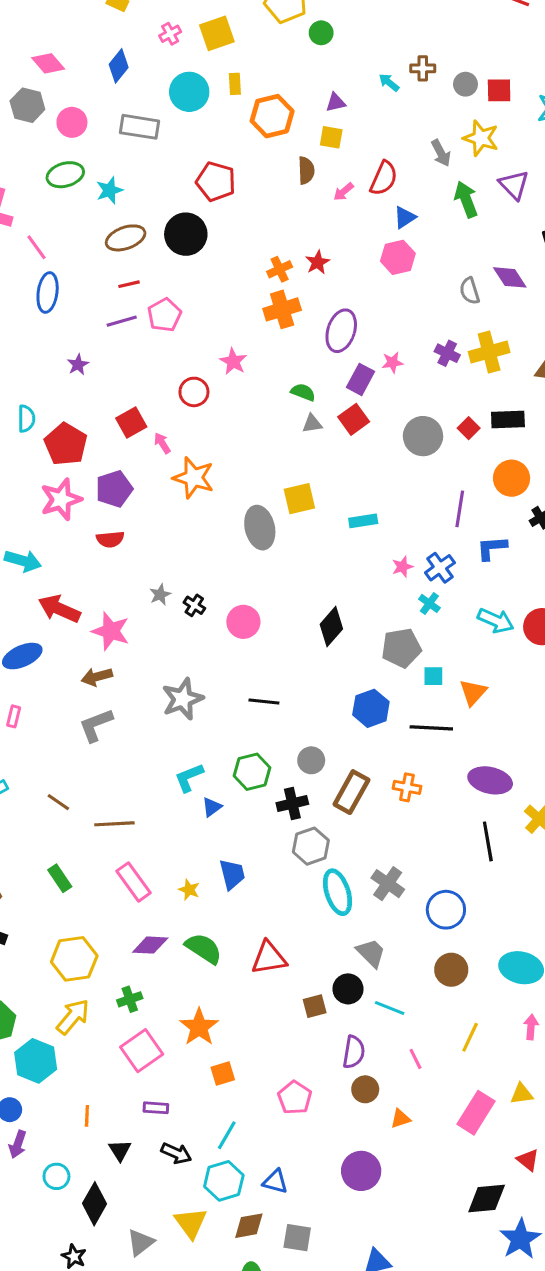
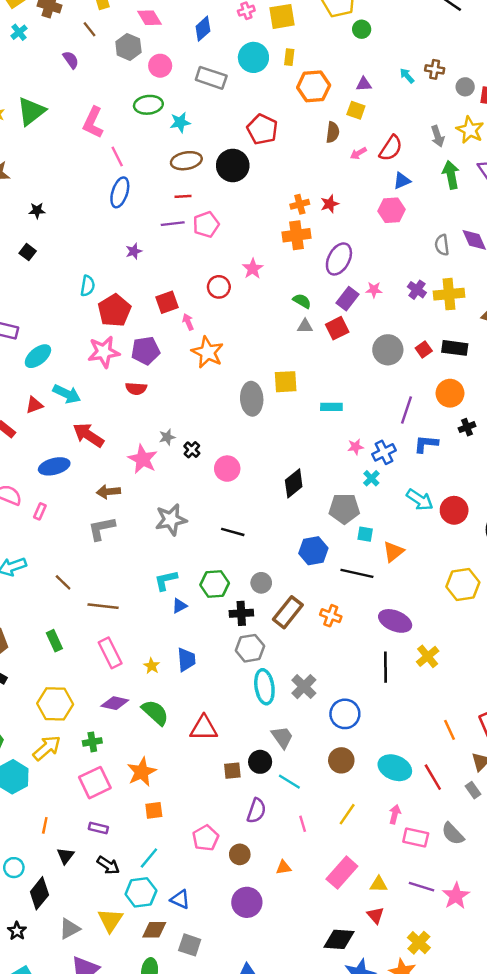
pink star: (111, 631) -> (143, 459), moved
brown circle: (365, 1089) -> (240, 854), moved
yellow triangle: (522, 1094) -> (379, 884), moved

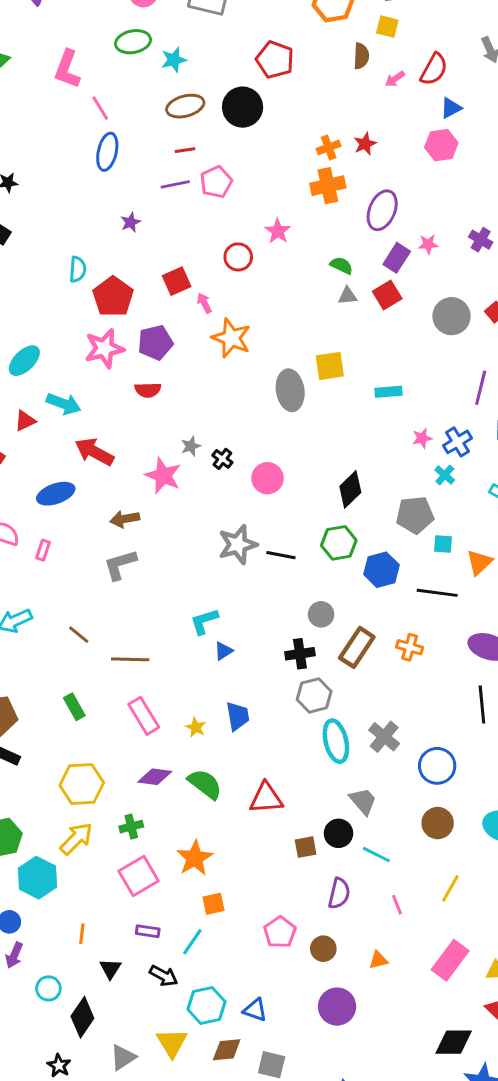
gray star: (171, 520) -> (238, 544), moved
green hexagon: (215, 584) -> (339, 543), moved
cyan line: (149, 858) -> (192, 942), moved

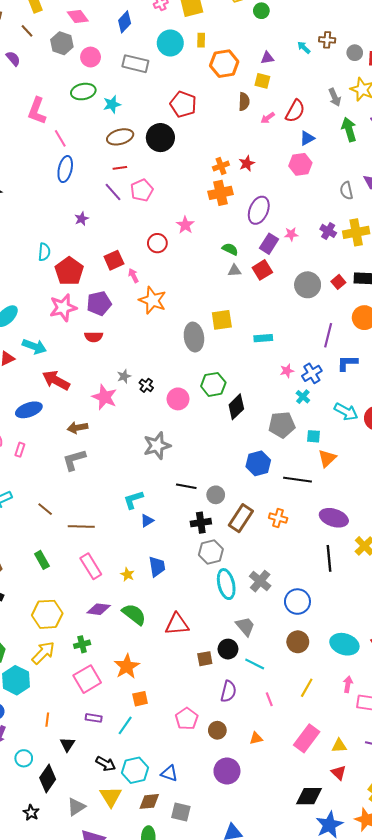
purple line: (175, 184) -> (113, 192), turned 60
green hexagon: (339, 543) -> (213, 384), moved
cyan square: (443, 544) -> (313, 436), moved
black line: (281, 555) -> (186, 486), moved
black arrow: (164, 976) -> (106, 764), moved

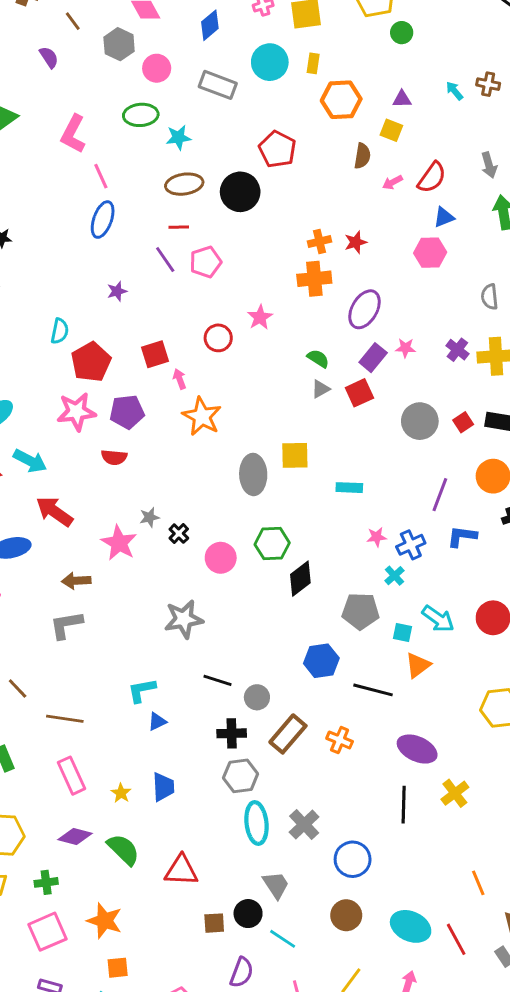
gray triangle: (234, 271) -> (321, 389), turned -32
cyan arrow: (346, 412) -> (438, 619), moved
orange star: (127, 666) -> (105, 921), turned -30

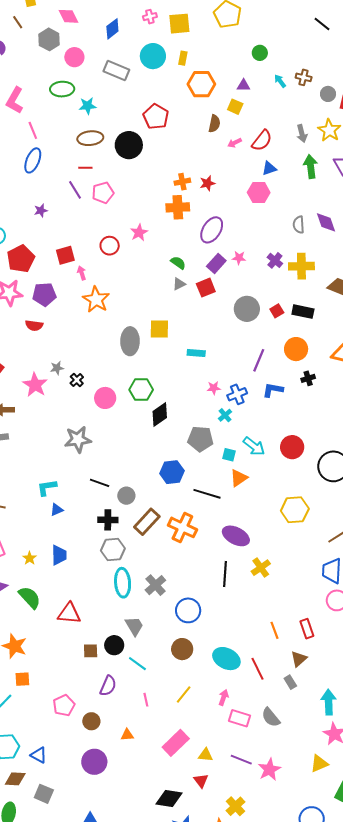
green circle: (402, 33) -> (260, 53), moved
orange cross: (340, 740) -> (182, 527), size x1.6

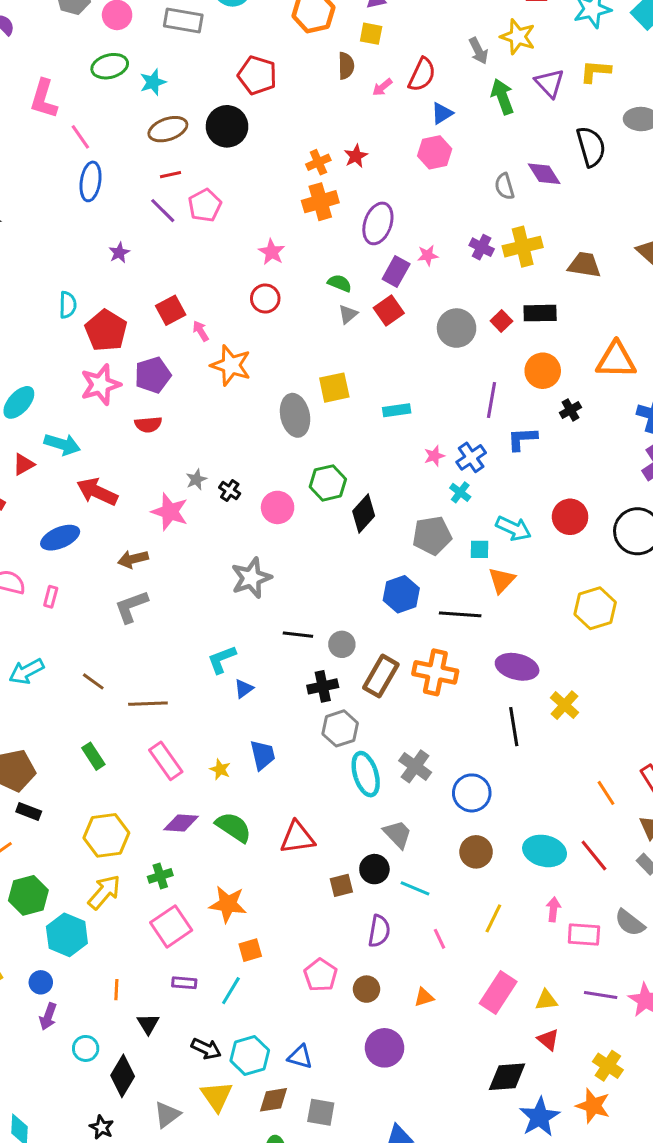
red circle: (110, 246) -> (265, 299), moved

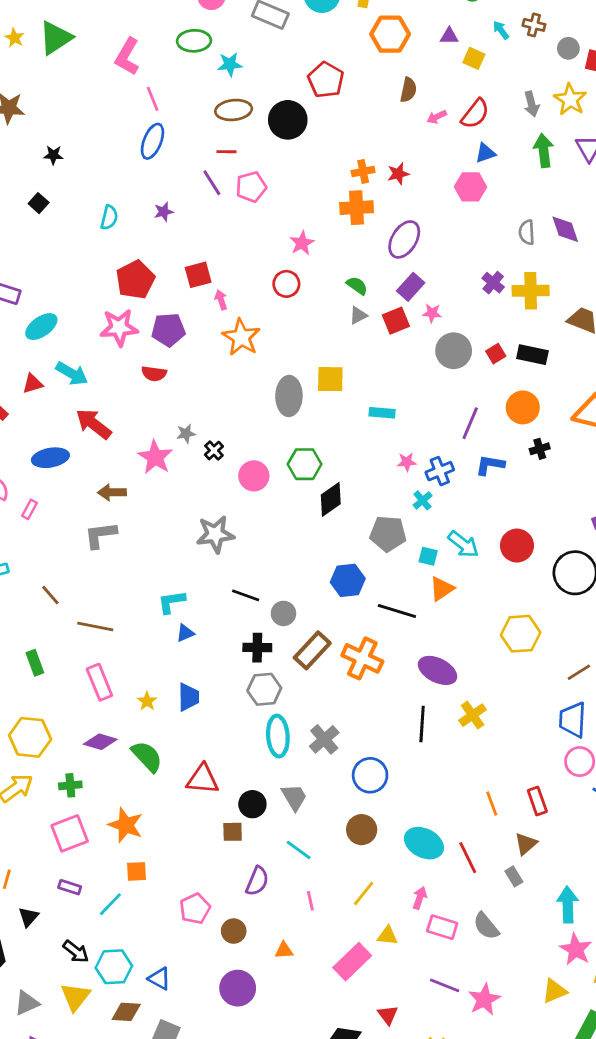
yellow square: (371, 34) -> (474, 58), moved
pink star: (428, 255) -> (432, 313), moved
cyan semicircle: (68, 305) -> (109, 217), moved
black circle: (374, 869) -> (252, 804), moved
yellow triangle: (546, 1000) -> (387, 936), moved

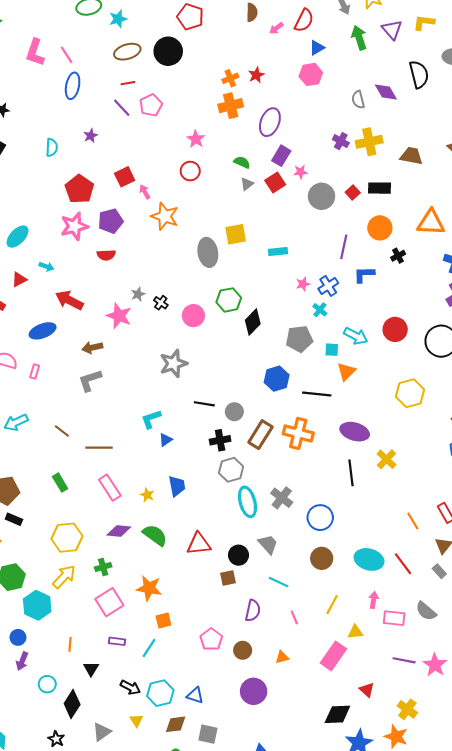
pink L-shape: (127, 57) -> (35, 52), moved
cyan arrow: (72, 374) -> (46, 267), size x0.6
yellow triangle: (75, 997) -> (136, 720), size x0.6

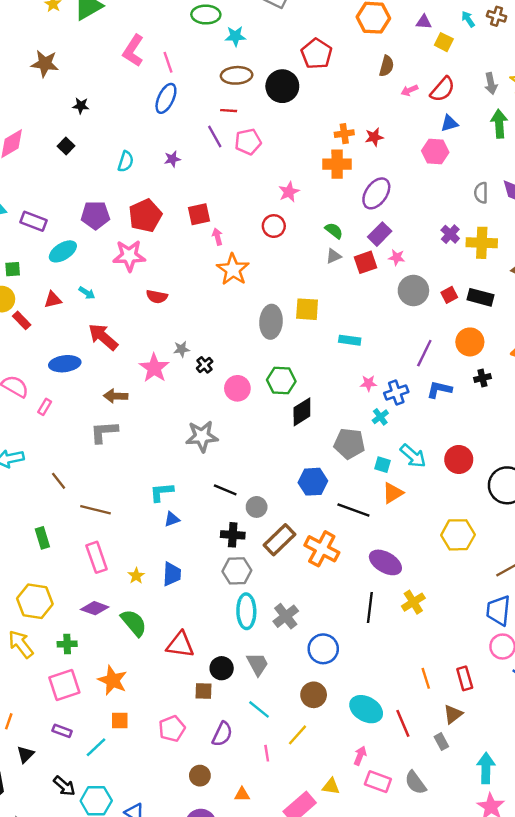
purple pentagon: (111, 221) -> (95, 215), moved
yellow arrow: (64, 577) -> (21, 644), turned -95
yellow line: (332, 605) -> (298, 735), moved
pink pentagon: (211, 639) -> (172, 729), moved

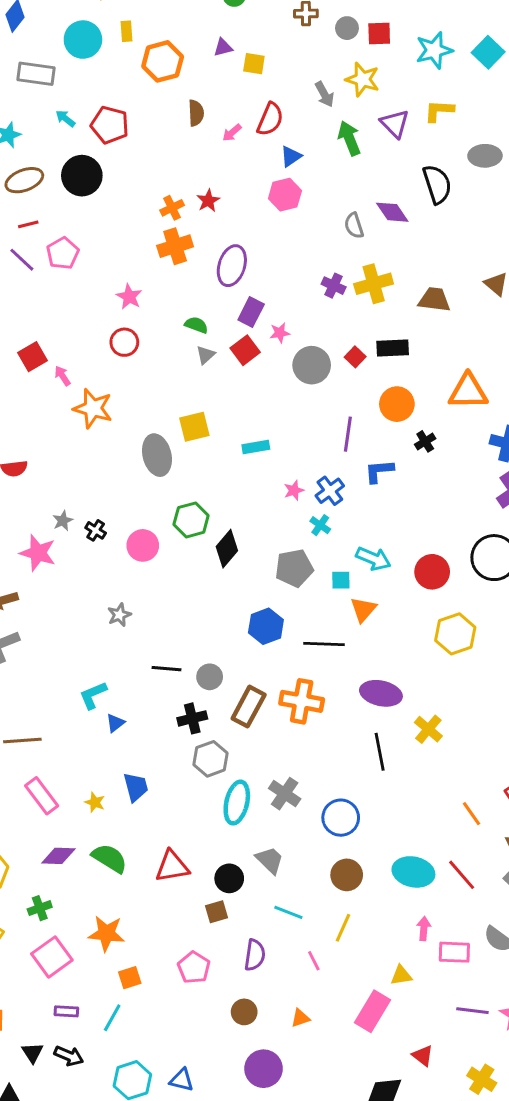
cyan arrow: (468, 19) -> (65, 118), moved
gray star: (202, 436) -> (119, 615), size x0.6
red circle: (459, 459) -> (432, 572), moved
cyan ellipse: (246, 611) -> (237, 803), turned 32
black arrow: (64, 786) -> (69, 1056), moved

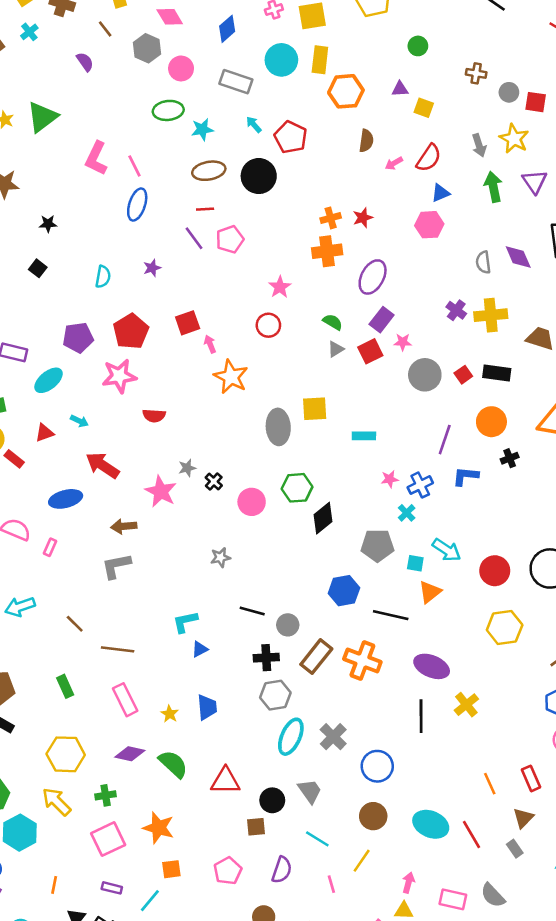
yellow rectangle: (126, 31) -> (320, 60), size x1.5
pink arrow: (424, 929) -> (408, 883), moved

